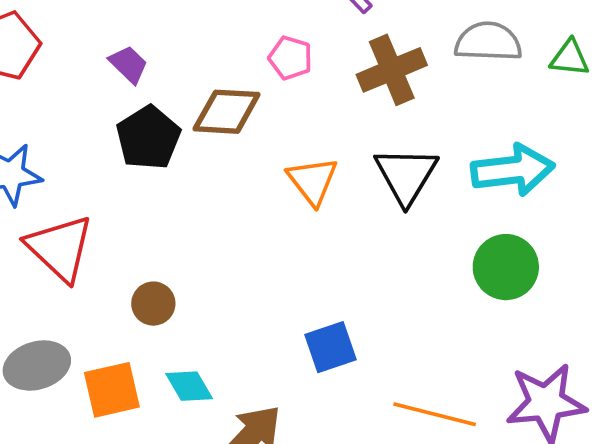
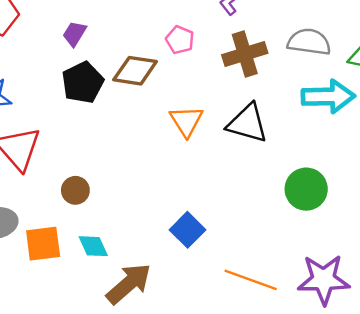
purple trapezoid: (129, 64) -> (74, 34), turned -108
cyan arrow: (513, 170) -> (328, 97), moved
black triangle: (406, 175) -> (247, 123), turned -51
blue square: (330, 347) -> (187, 230), turned -32

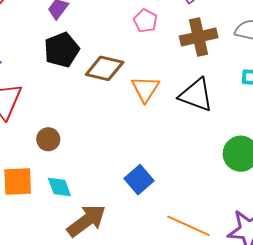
brown diamond: (135, 71) -> (105, 68), moved

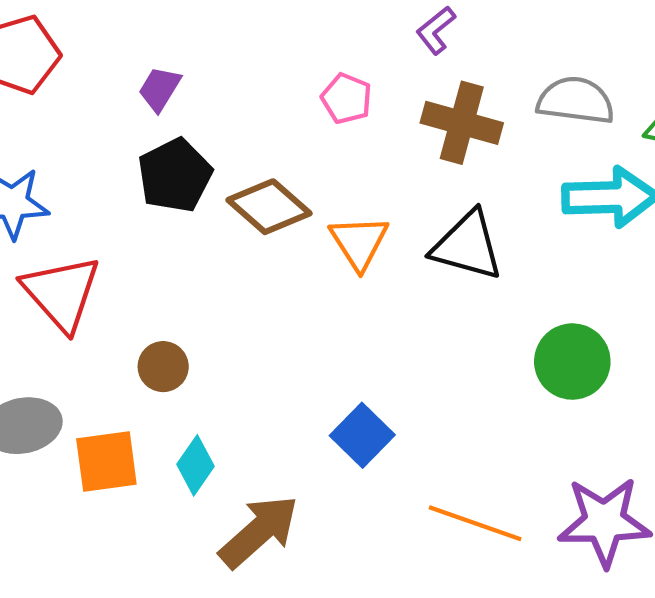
brown cross: (199, 37) -> (462, 123), turned 33
brown diamond: (105, 68) -> (269, 207), turned 33
cyan diamond: (59, 187) -> (196, 465), turned 60

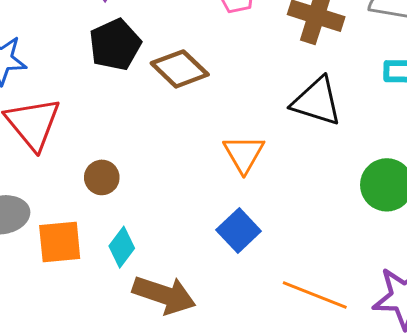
orange triangle: (359, 242) -> (244, 154), moved
brown arrow: (259, 531) -> (164, 295), turned 58

